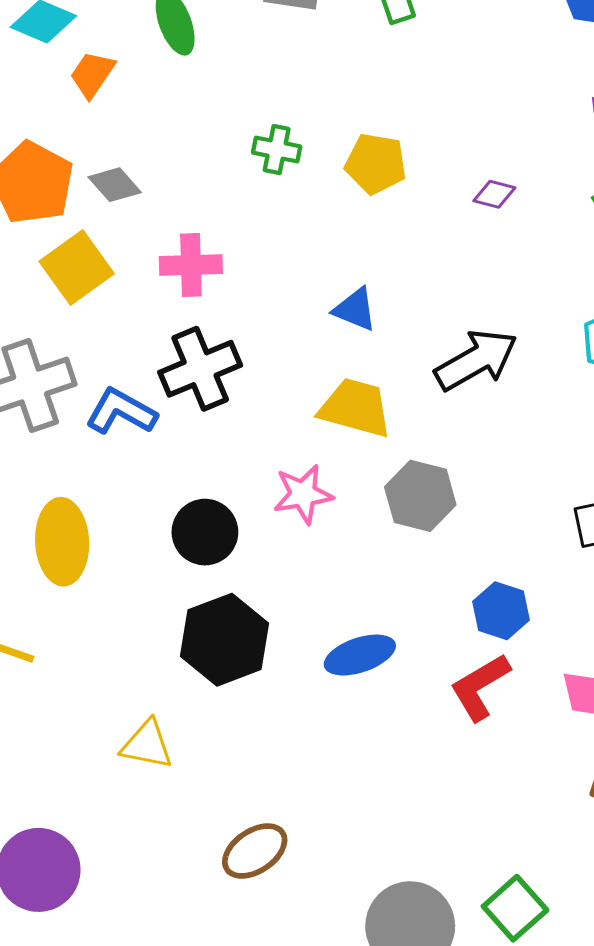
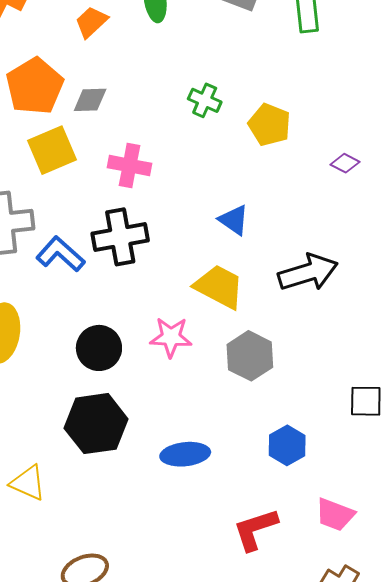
gray diamond: (115, 185) -> (90, 100), turned -63
red L-shape: (480, 687) -> (255, 529), moved

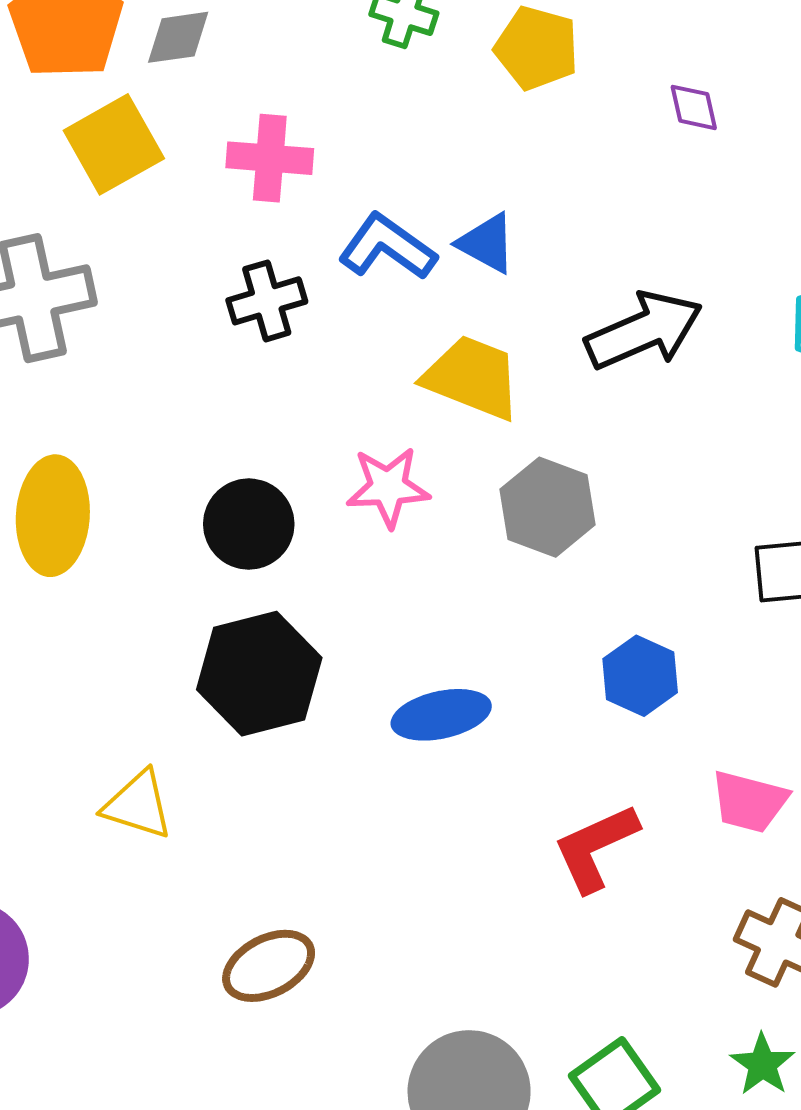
purple diamond: (345, 163) -> (694, 107), turned 56
black cross: (120, 237) -> (267, 301), size x0.7
blue L-shape: (60, 254) -> (387, 247), moved

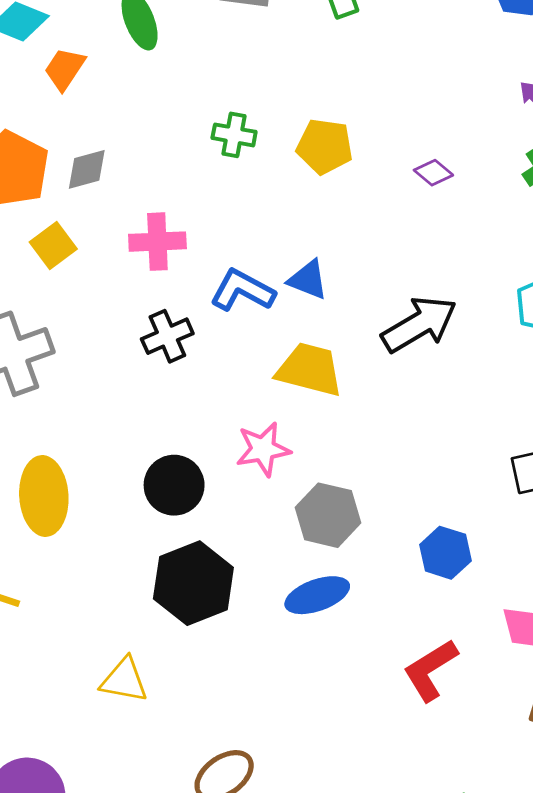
purple diamond: (694, 107) -> (433, 173), turned -30
yellow square: (114, 144) -> (53, 245), size x0.7
gray hexagon: (548, 507) -> (328, 515), moved

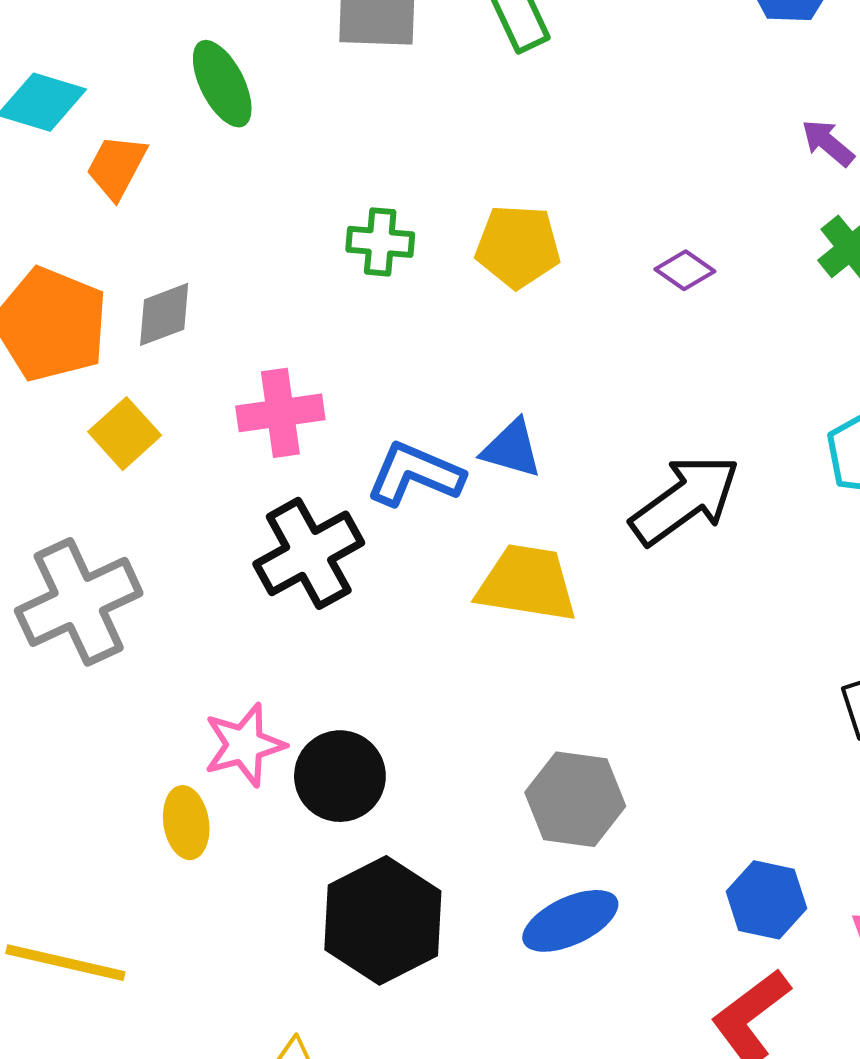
black cross: (167, 336) -> (309, 553), size x1.4
pink star: (263, 449) -> (244, 745), moved
yellow ellipse: (44, 496) -> (186, 823), moved, size x0.6
blue hexagon: (445, 553) -> (766, 900), moved

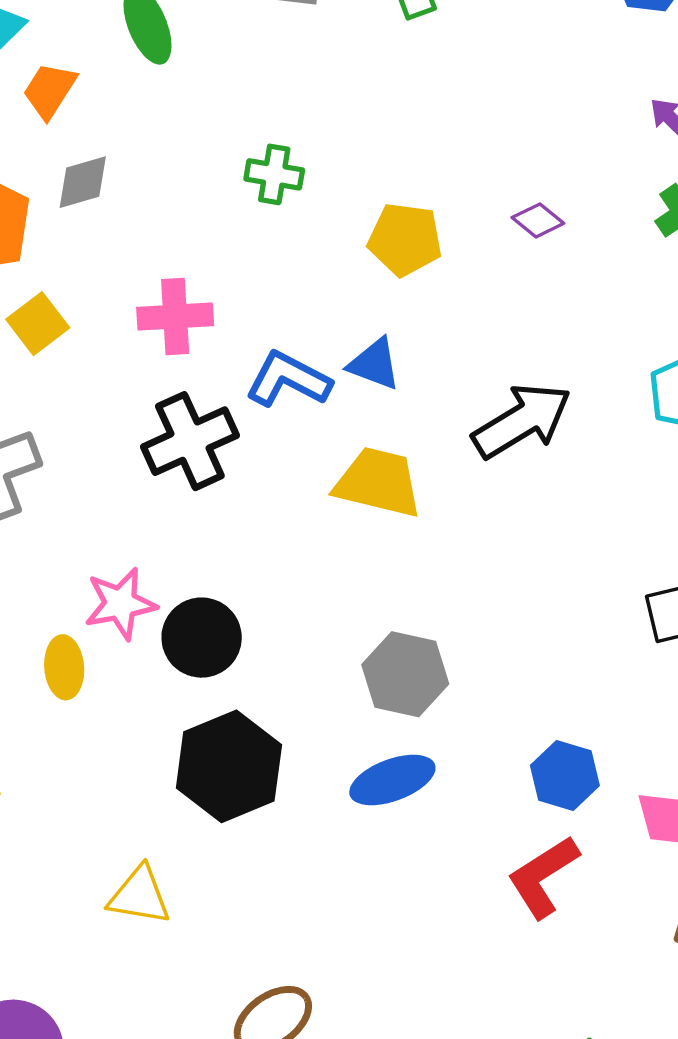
yellow pentagon: (518, 246) -> (405, 239), moved
gray diamond: (164, 314) -> (83, 182), moved

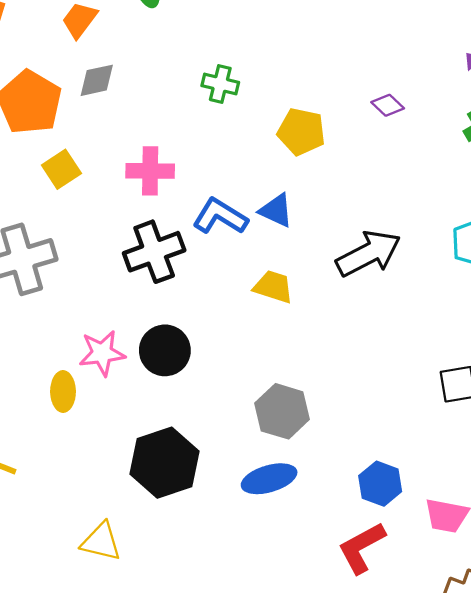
purple diamond: (538, 220) -> (388, 105), moved
yellow trapezoid: (378, 482) -> (273, 287), size x0.7
black circle: (202, 638) -> (165, 350), moved

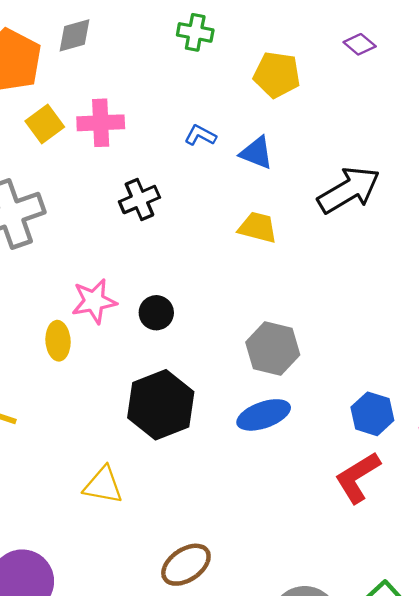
pink cross: (150, 171) -> (101, 123), moved
blue L-shape: (220, 216) -> (200, 135), moved, size x0.6
black cross: (154, 252) -> (139, 200), size x0.7
black circle: (165, 350) -> (156, 313), moved, size x0.7

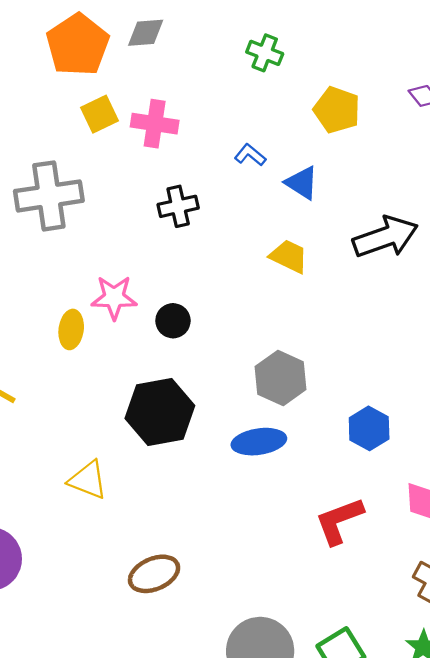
blue hexagon: (372, 414) -> (369, 428), moved

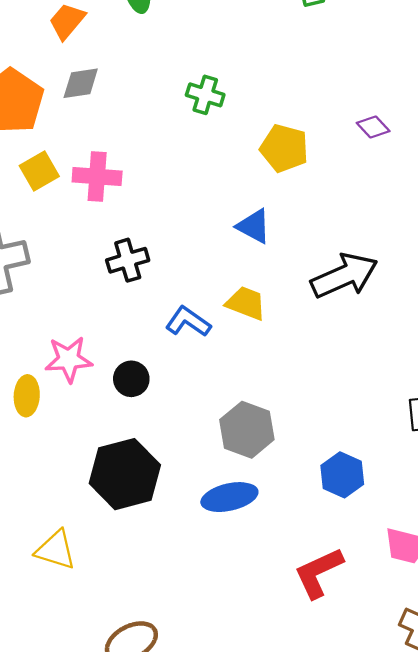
blue L-shape: (250, 155) -> (188, 322), moved, size x1.4

